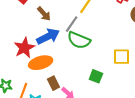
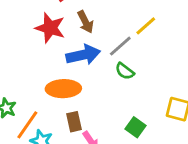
green semicircle: (79, 40) -> (125, 71), size x0.6
red star: (24, 48) -> (50, 28), moved, turned 30

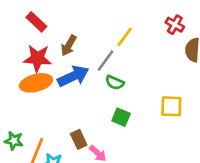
brown arrow: (86, 22) -> (69, 46), turned 70
orange ellipse: (63, 89) -> (36, 83), moved
green square: (135, 127) -> (121, 117), moved

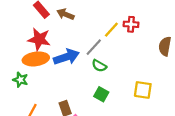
red cross: (175, 25) -> (131, 24), moved, turned -32
brown arrow: (69, 46) -> (65, 14), moved, turned 77
green star: (14, 141) -> (20, 80), moved

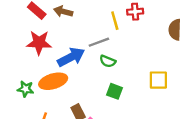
yellow line: (111, 30) -> (115, 21), turned -49
gray line: (94, 47) -> (99, 42), turned 36
orange ellipse: (36, 59) -> (53, 81), moved

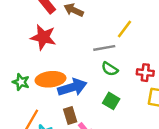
red cross: (135, 12) -> (145, 73), moved
yellow line: (115, 21) -> (125, 29), turned 42
blue arrow: (71, 57) -> (72, 87), moved

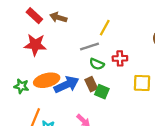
red cross: (145, 73) -> (120, 58), moved
brown rectangle: (70, 116) -> (91, 84), moved

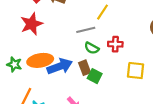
red star: (35, 45) -> (31, 24), turned -30

